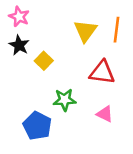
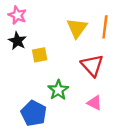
yellow square: (44, 61) -> (40, 55), turned 35
red triangle: (102, 72) -> (92, 65), turned 40
green star: (65, 100) -> (58, 90), turned -30

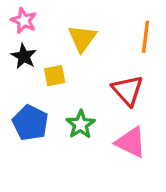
yellow triangle: (77, 28) -> (82, 38), moved
pink triangle: (94, 103) -> (131, 142), size x1.5
blue pentagon: (34, 113) -> (30, 123), moved

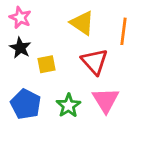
yellow triangle: (82, 38) -> (82, 23), moved, turned -32
red triangle: (128, 90) -> (95, 62), moved
pink triangle: (131, 142) -> (106, 100), moved, turned 32

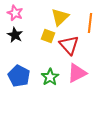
yellow triangle: (82, 23) -> (60, 17), turned 42
yellow square: (46, 64) -> (48, 36), moved, turned 32
pink triangle: (106, 100) -> (77, 73), turned 35

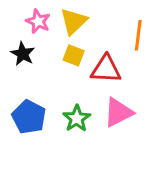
pink star: (15, 13) -> (38, 21), moved
yellow triangle: (60, 17) -> (74, 21), moved
red triangle: (69, 45) -> (106, 69), turned -45

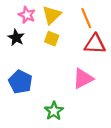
orange line: (138, 35) -> (86, 18), moved, turned -30
red triangle: (106, 69) -> (95, 44), moved
green star: (77, 118) -> (54, 111), moved

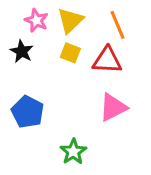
red triangle: (95, 44) -> (107, 60), moved

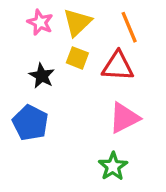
black star: (22, 51) -> (42, 76), moved
green star: (73, 152) -> (113, 166), moved

